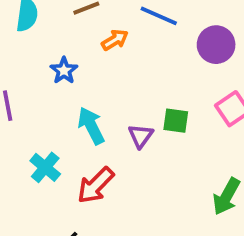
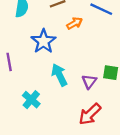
blue star: (64, 71) -> (43, 41), size x1.5
red arrow: (96, 185) -> (90, 114), moved

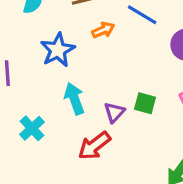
red arrow: (90, 114) -> (94, 146), moved

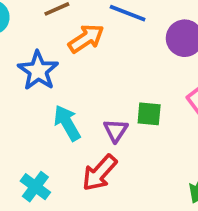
orange arrow: (103, 30) -> (86, 38), size x1.4
cyan cross: (32, 128) -> (35, 187), moved

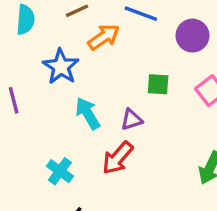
green square: (149, 114) -> (158, 84), moved
purple triangle: (116, 130) -> (132, 120), turned 40

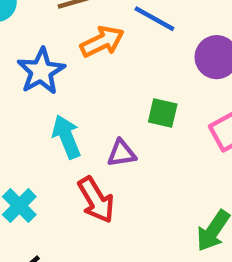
red arrow: (118, 158) -> (96, 200), turned -81

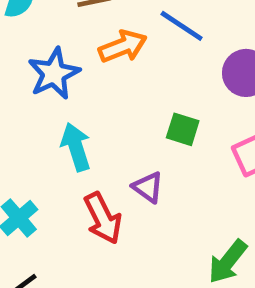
purple triangle: (122, 153) -> (148, 187), moved, turned 40

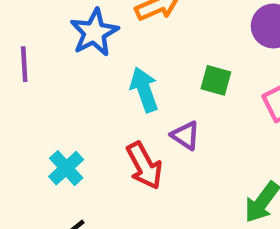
cyan arrow: (76, 147) -> (144, 90), moved

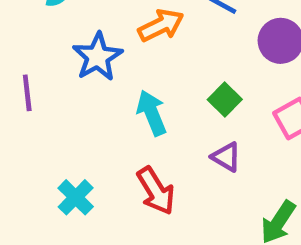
green square: (216, 80) -> (225, 100), turned 32
purple triangle: (185, 135) -> (226, 157), moved

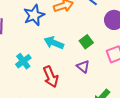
cyan arrow: (152, 113) -> (54, 43), turned -54
cyan cross: (76, 197) -> (23, 61), moved

